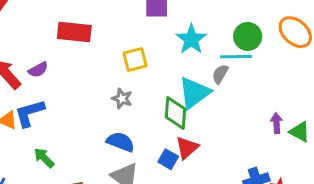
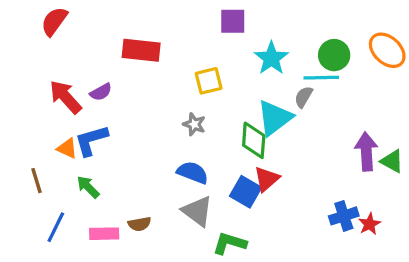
purple arrow: (277, 123) -> (366, 152), size x1.6
green arrow: (44, 158) -> (88, 187), moved
blue square: (168, 159) -> (246, 192), size x1.4

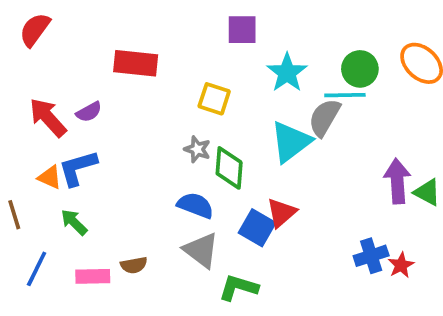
yellow square: (209, 81) -> (214, 99), turned 32
gray semicircle: (304, 97) -> (324, 118), size x1.5
green diamond: (254, 140) -> (229, 168), moved

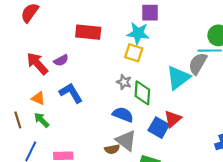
cyan star: (287, 73) -> (138, 33), moved, turned -30
blue L-shape: (78, 168) -> (71, 93), moved, turned 75
green arrow: (74, 222) -> (42, 120), moved
brown semicircle: (134, 265) -> (112, 149), moved

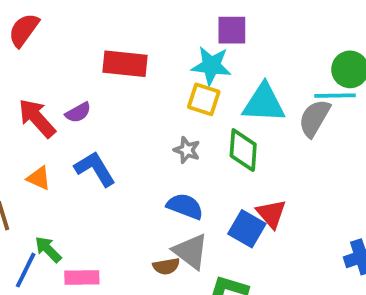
cyan triangle: (178, 78) -> (264, 103), moved, turned 40
green diamond: (142, 93) -> (243, 150), moved
red triangle: (173, 119) -> (271, 214), turned -30
green arrow: (42, 120) -> (48, 249), moved

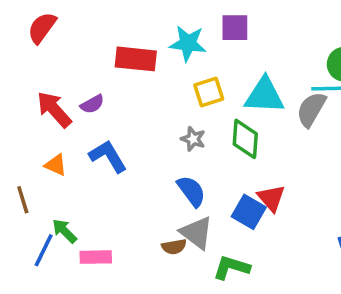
cyan star: (211, 66) -> (188, 43), moved
yellow square: (204, 99) -> (209, 92), turned -36
blue semicircle: (185, 206) -> (191, 191), turned 32

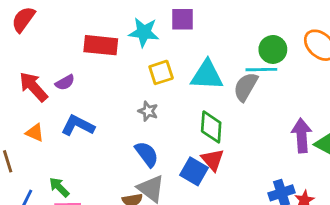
green diamond: (245, 139) -> (211, 127), moved
blue L-shape: (108, 156) -> (78, 125), turned -32
green arrow: (65, 231) -> (59, 187), moved

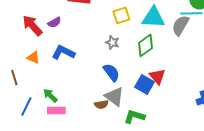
green diamond: (211, 127) -> (145, 45), moved, turned 50

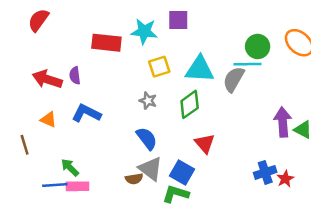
purple semicircle: (54, 22) -> (75, 75), turned 112
red arrow: (32, 25) -> (47, 79), turned -30
blue square: (144, 84) -> (182, 172), moved
blue line: (26, 106) -> (55, 185), moved, turned 60

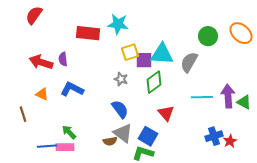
purple square: (178, 20) -> (144, 60), moved
cyan line: (248, 64) -> (202, 97), moved
green arrow: (70, 167) -> (69, 132), moved

